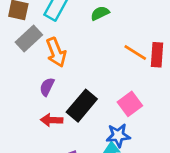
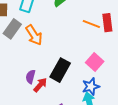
purple semicircle: (47, 87) -> (31, 77), moved
red arrow: (52, 120) -> (40, 85), turned 140

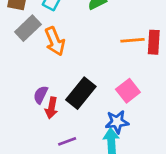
orange line: (91, 24) -> (133, 40), turned -36
red arrow: (40, 85) -> (51, 108), turned 140

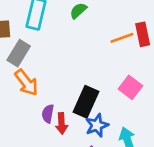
orange arrow: (55, 41) -> (26, 83), moved
blue star: (117, 122) -> (97, 125), moved

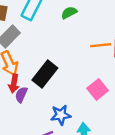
black rectangle: (86, 102) -> (45, 74), moved
red arrow: (62, 123) -> (14, 84), moved

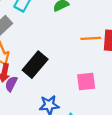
pink square: (98, 89) -> (86, 81), turned 30

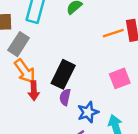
purple semicircle: (11, 84) -> (65, 97), moved

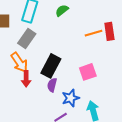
gray rectangle: (19, 44) -> (27, 38), moved
pink square: (120, 78) -> (88, 72), moved

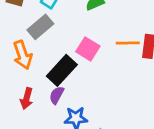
pink square: (88, 72) -> (88, 49), moved, turned 36
red arrow: (26, 79) -> (27, 98), moved

